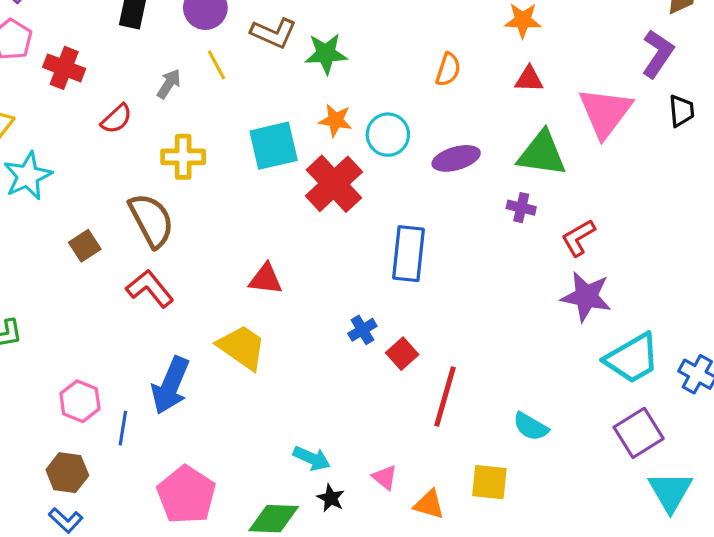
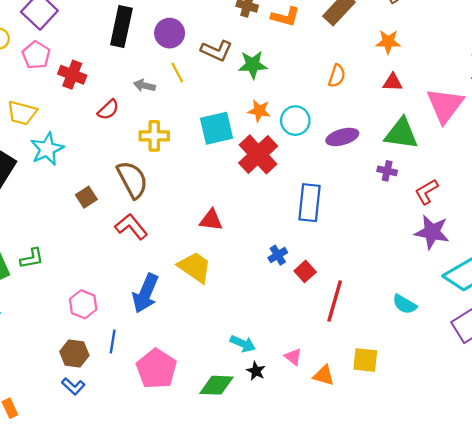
gray arrow: (169, 84) -> (144, 86), turned -110
cyan semicircle: (531, 427) -> (405, 304), moved
blue line: (123, 428) -> (113, 341), moved

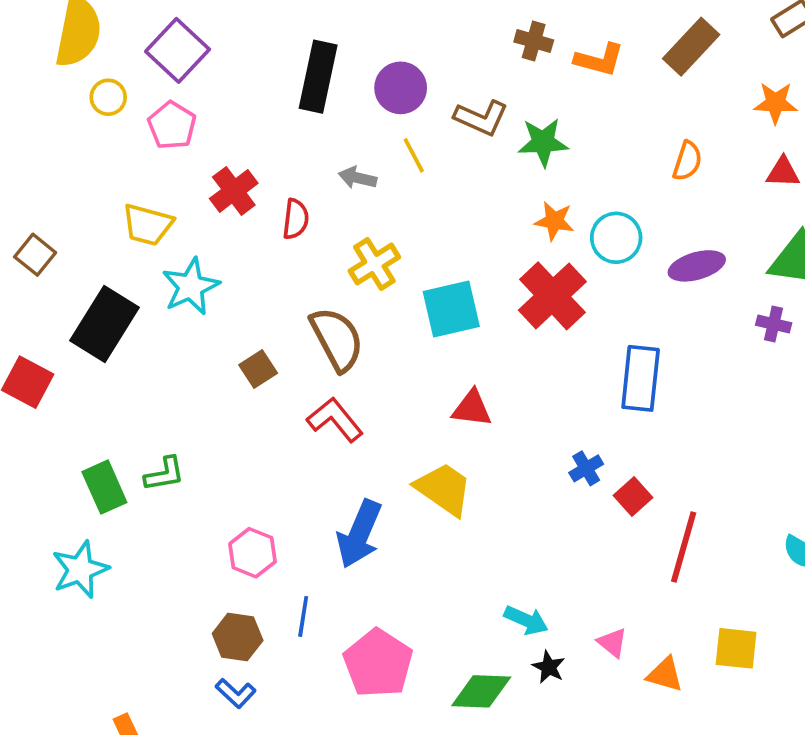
red cross: (72, 75) -> (234, 191), moved, turned 32
red semicircle: (108, 110) -> (296, 219), turned -40
cyan square: (217, 128) -> (451, 309), moved
yellow cross: (154, 136) -> (374, 264), turned -32

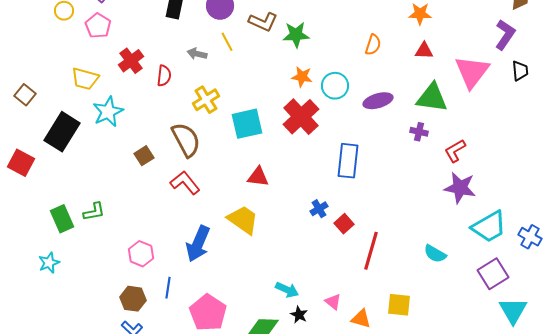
cyan star: (80, 570) -> (49, 263), size x0.7

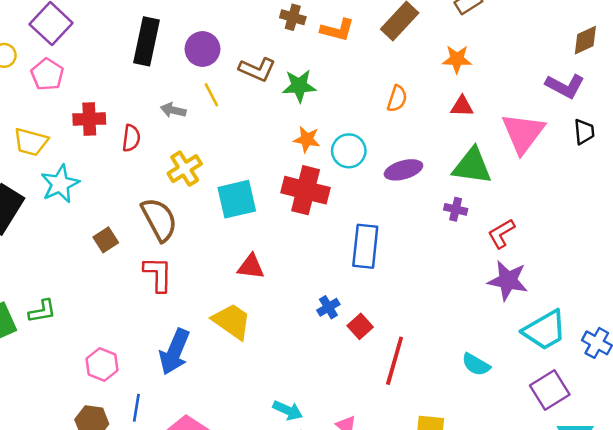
purple L-shape: (505, 35) -> (565, 86), turned 84
red cross: (131, 61) -> (89, 119), turned 35
red cross: (301, 117) -> (306, 190), turned -33
red L-shape: (185, 183) -> (158, 274), turned 40

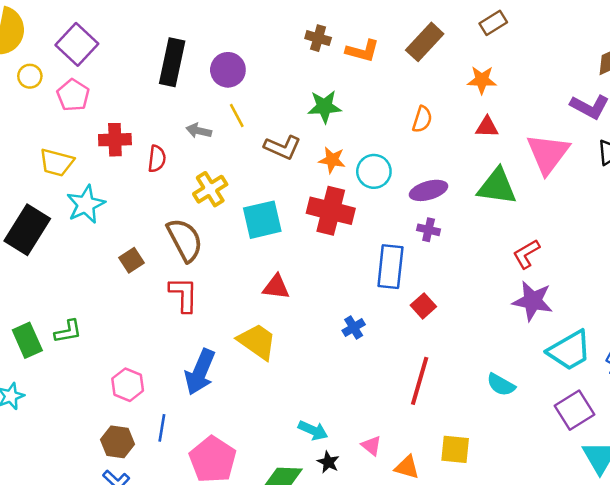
brown L-shape: (257, 69) -> (283, 147), moved
purple cross: (456, 209) -> (429, 230), moved
red square: (360, 326) -> (423, 306), moved

